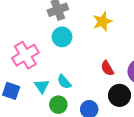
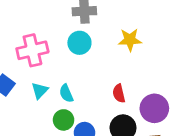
green circle: (58, 105) -> (64, 120), moved

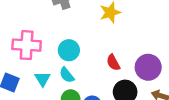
cyan circle: (79, 43) -> (69, 50), moved
pink cross: (32, 50) -> (27, 45), turned 32

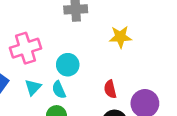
pink cross: (27, 45) -> (25, 48), turned -36

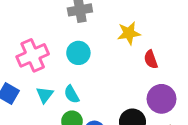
cyan circle: (68, 65) -> (78, 53), moved
red semicircle: (110, 89) -> (151, 59), moved

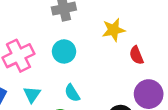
cyan semicircle: (72, 94) -> (72, 93), moved

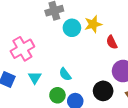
cyan circle: (64, 51) -> (72, 28), moved

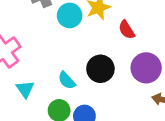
black circle: (103, 91) -> (100, 69), moved

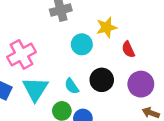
cyan circle: (70, 15) -> (82, 44), moved
cyan triangle: (25, 89) -> (35, 89), size x1.6

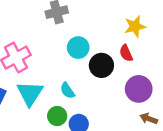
yellow star: (107, 27) -> (135, 26), moved
black circle: (102, 80) -> (101, 65), moved

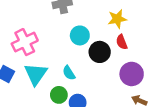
yellow star: (135, 26) -> (117, 19), moved

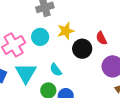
yellow star: (117, 19) -> (66, 31), moved
cyan circle: (80, 35) -> (40, 37), moved

